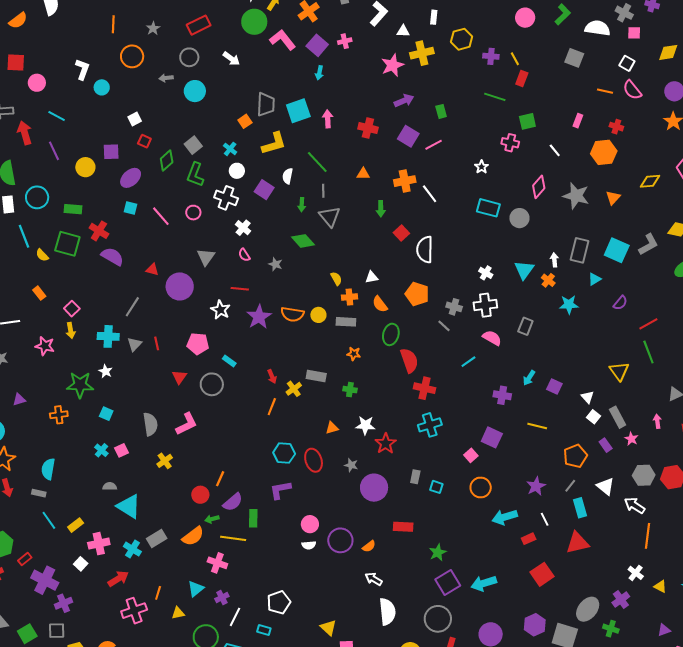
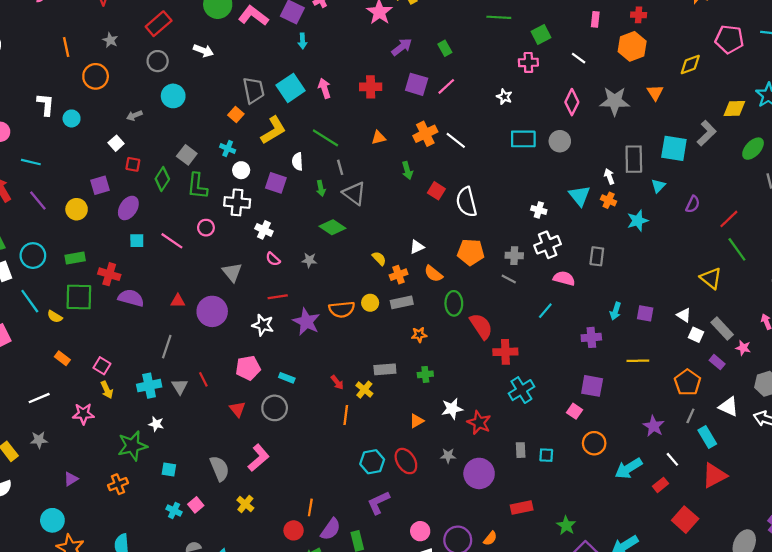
gray arrow: (166, 78) -> (134, 116), moved

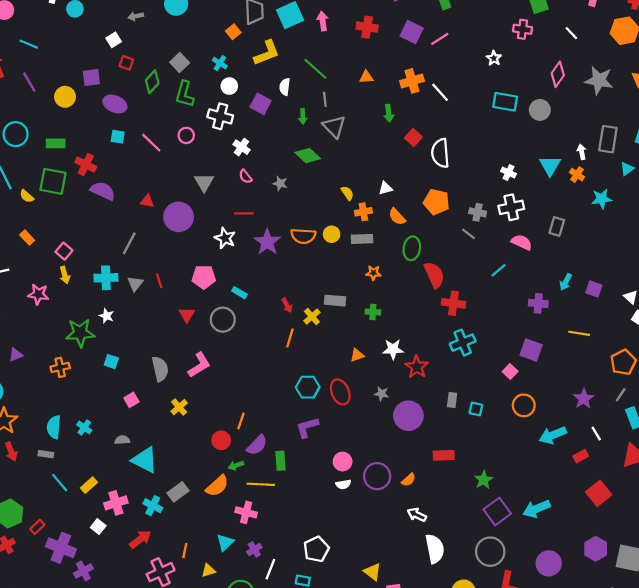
purple ellipse: (128, 208) -> (115, 104), turned 70
cyan cross: (174, 510) -> (84, 427), moved

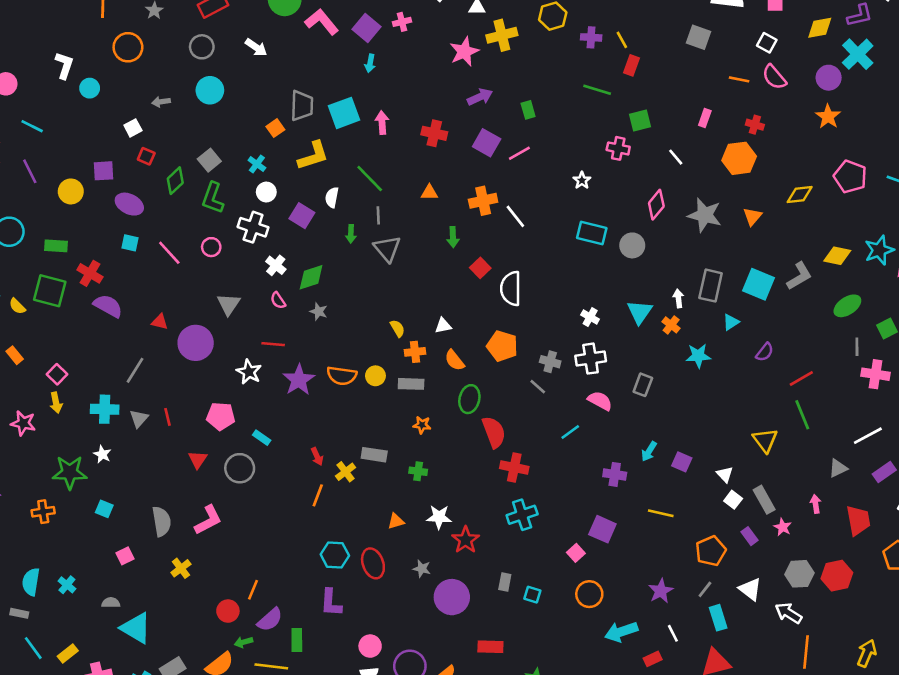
green diamond: (308, 156) -> (311, 277), moved, turned -65
purple L-shape: (307, 427) -> (331, 603), turned -75

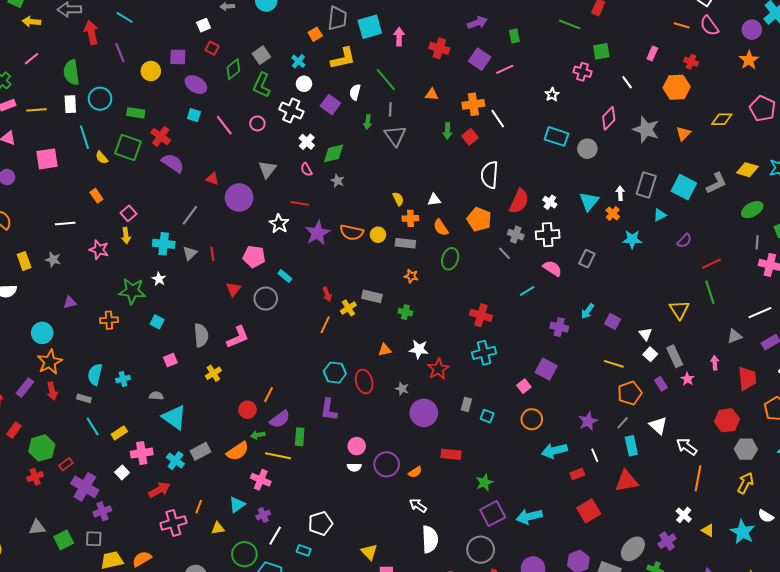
red square: (480, 268) -> (470, 137), moved
red semicircle: (494, 432) -> (519, 201), moved, turned 40
yellow line: (661, 513) -> (614, 364), moved
gray hexagon: (799, 574) -> (746, 449), moved
cyan cross: (67, 585) -> (123, 379), turned 32

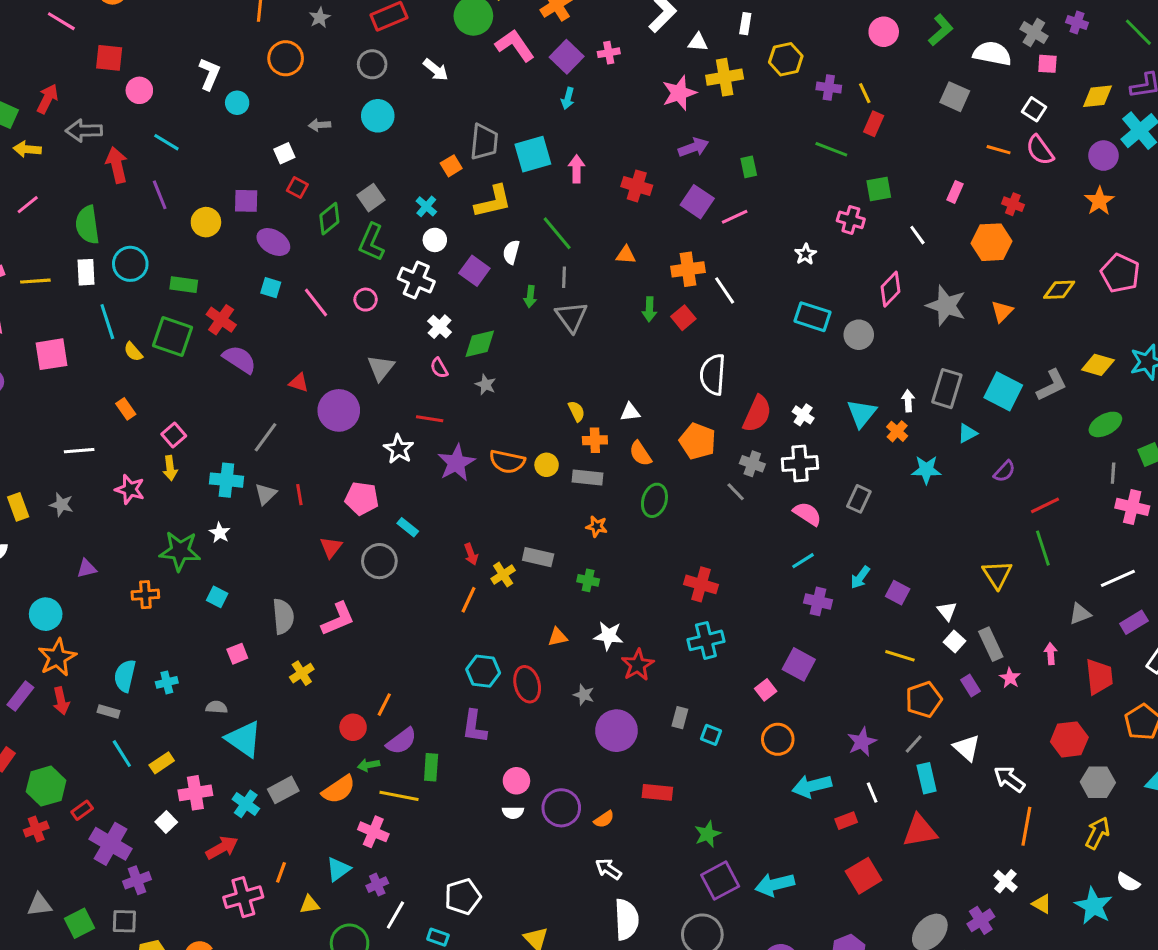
cyan line: (527, 291) -> (803, 561), moved

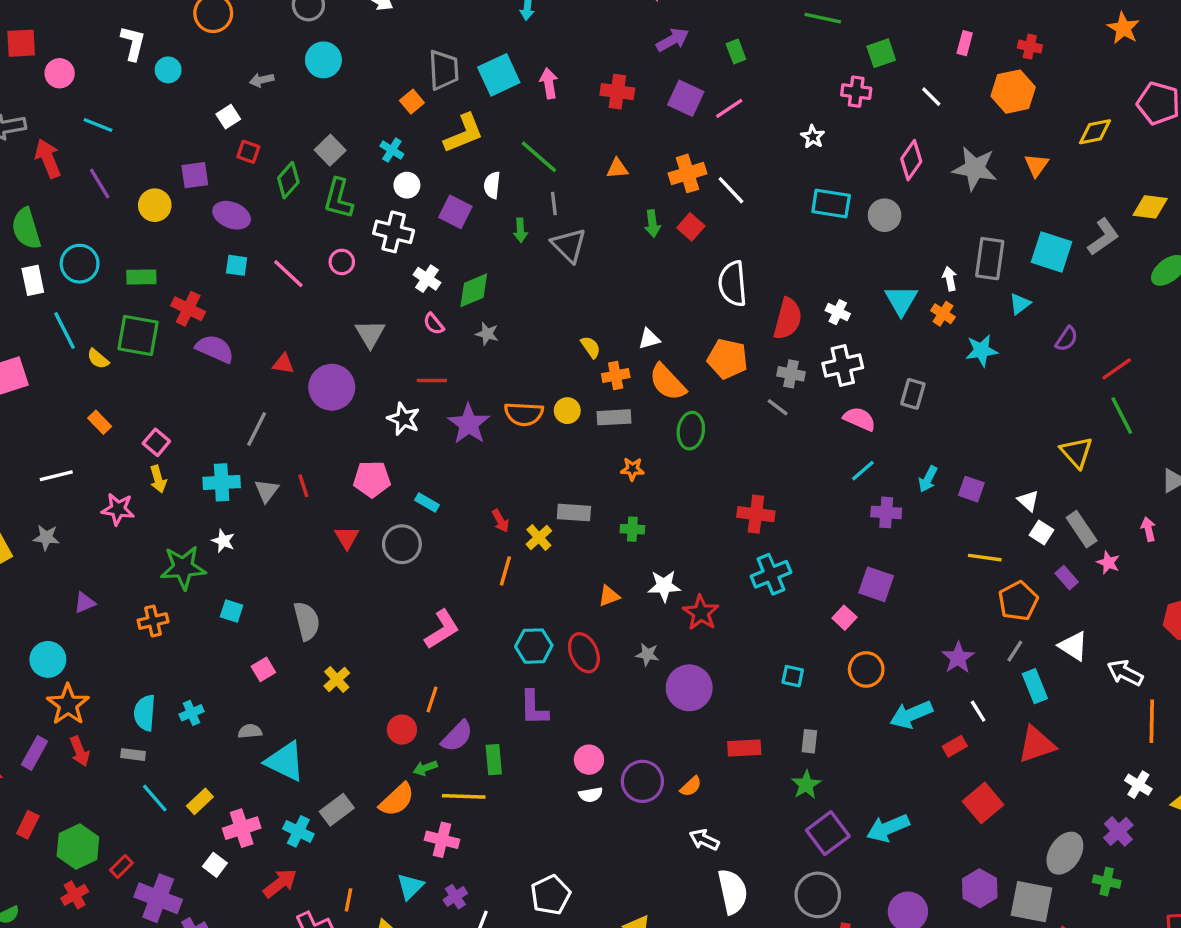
orange semicircle: (640, 454) -> (667, 382), size x1.4
pink L-shape: (338, 619) -> (442, 629), moved
gray rectangle: (680, 718) -> (809, 741), moved

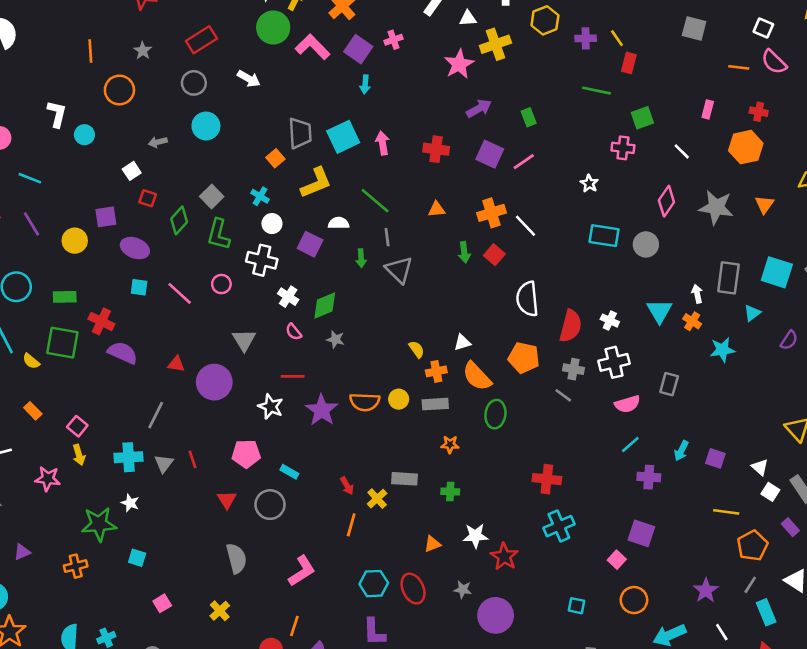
white semicircle: (492, 185) -> (339, 223), turned 84
pink semicircle: (859, 419) -> (627, 404), turned 140
gray semicircle: (307, 621) -> (236, 558), moved

